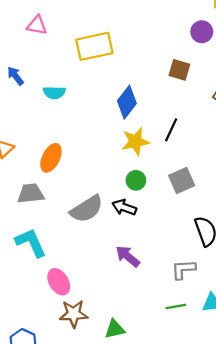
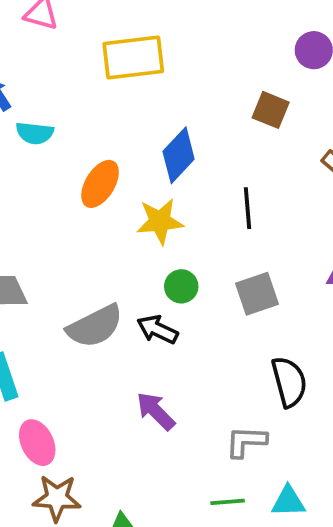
cyan semicircle: (54, 93) -> (35, 133), moved
black line: (171, 130) -> (248, 208), turned -35
yellow star: (135, 142) -> (160, 221), moved
orange ellipse: (51, 158) -> (100, 184), moved

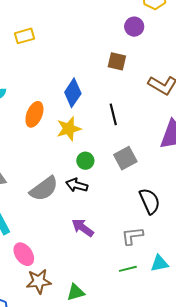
yellow rectangle: (133, 57) -> (24, 36), moved, size x0.6

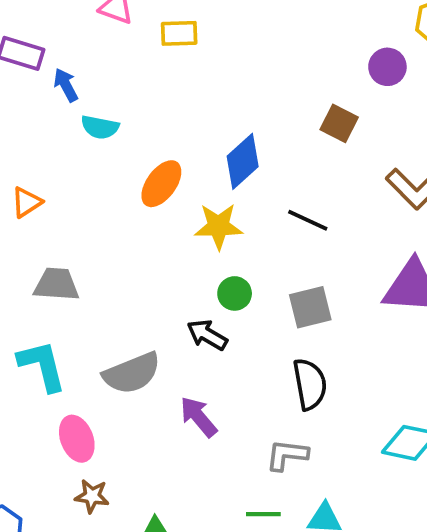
black line: (113, 114) -> (308, 220), turned -65
gray semicircle: (44, 189) -> (132, 373), moved
black semicircle: (150, 201) -> (310, 384), moved
brown star: (39, 281) -> (92, 496), size x0.7

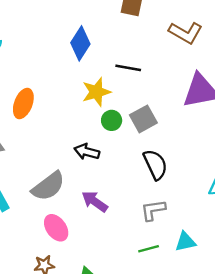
orange ellipse: (161, 184) -> (23, 103), moved
yellow star: (219, 226) -> (96, 92), moved
green circle: (235, 293) -> (112, 120), moved
pink ellipse: (77, 439) -> (56, 228), moved

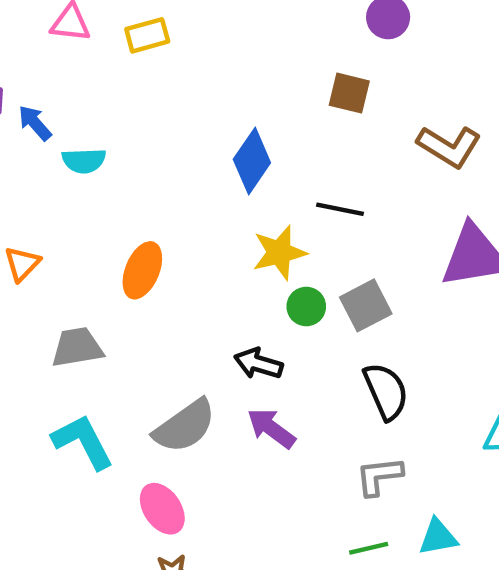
purple arrow: (95, 201) -> (271, 428), moved
pink ellipse: (56, 228) -> (162, 509), moved

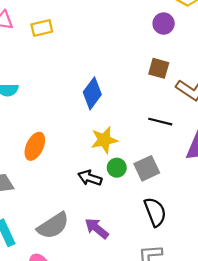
brown square: (349, 93) -> (159, 68), moved
black line: (340, 209) -> (160, 122), moved
black arrow: (258, 364) -> (90, 178), moved

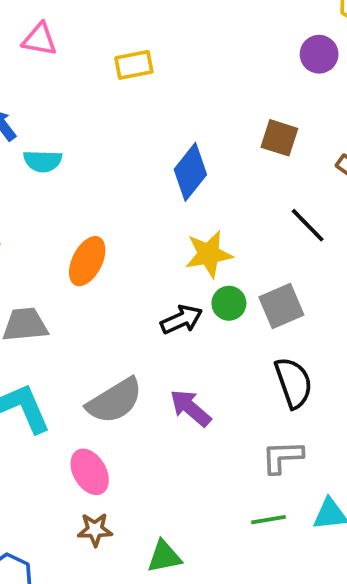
yellow rectangle: (42, 28) -> (134, 65), moved
brown square: (159, 68) -> (279, 138), moved
black line: (160, 122) -> (308, 225), turned 30
black arrow: (90, 178) -> (181, 320), turned 135

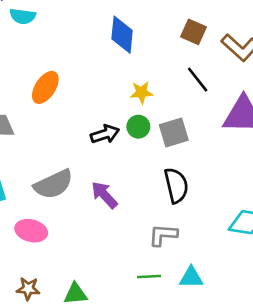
brown square: (279, 138) -> (194, 32), moved
blue diamond: (190, 172) -> (122, 35), turned -39
yellow star: (209, 254) -> (141, 92), moved, size x0.7
pink ellipse: (90, 472) -> (31, 231), turned -52
brown star: (95, 530) -> (28, 289), moved

